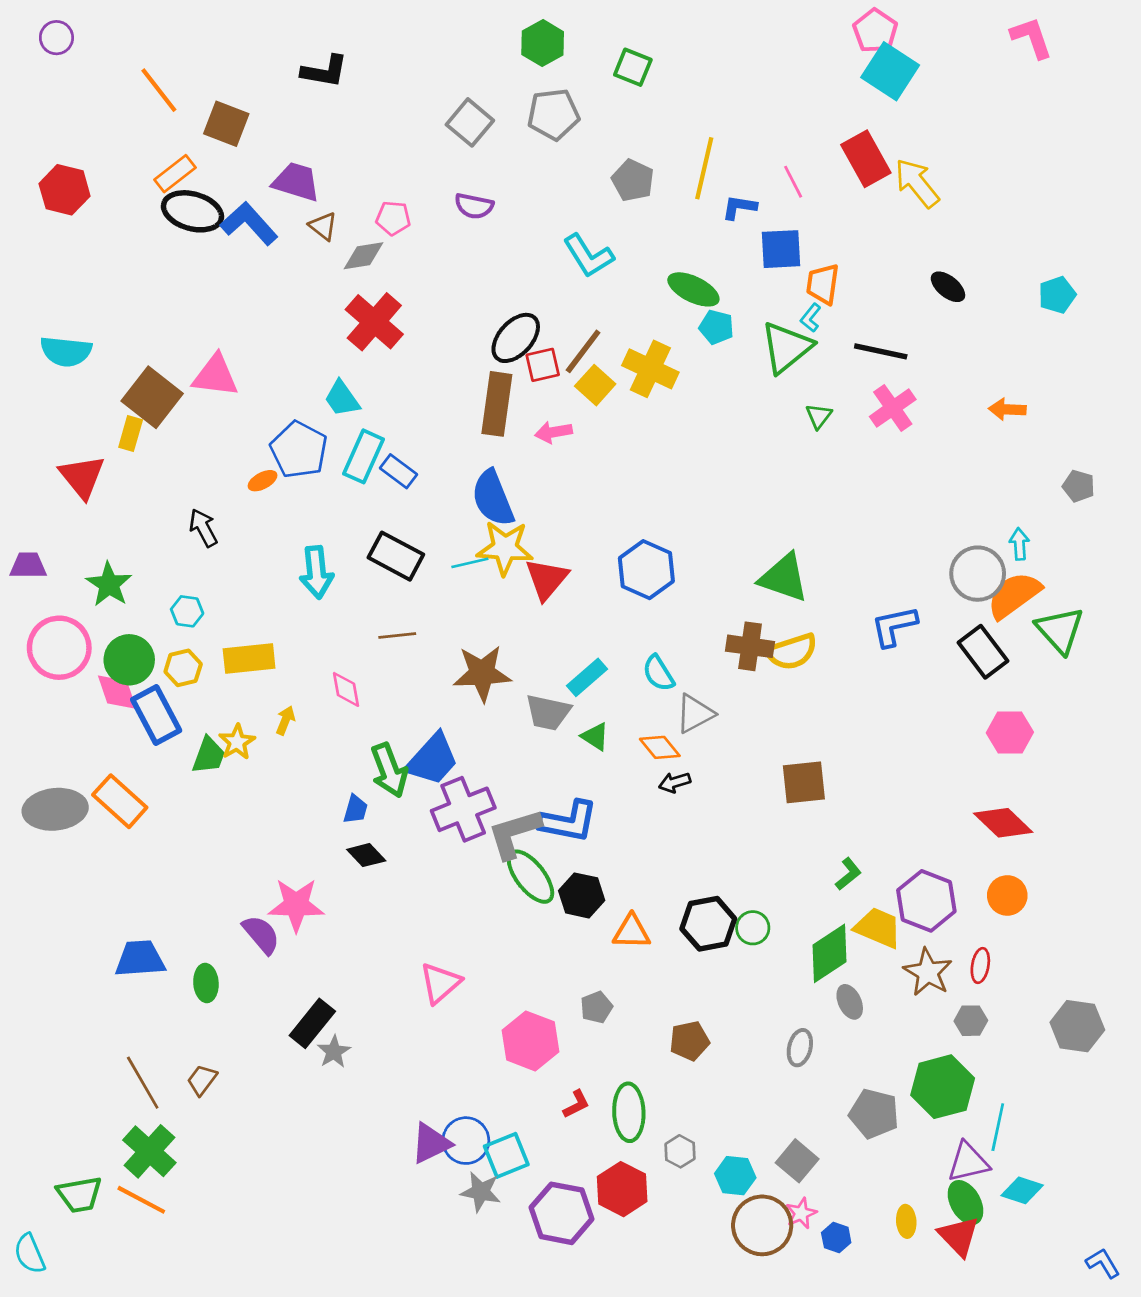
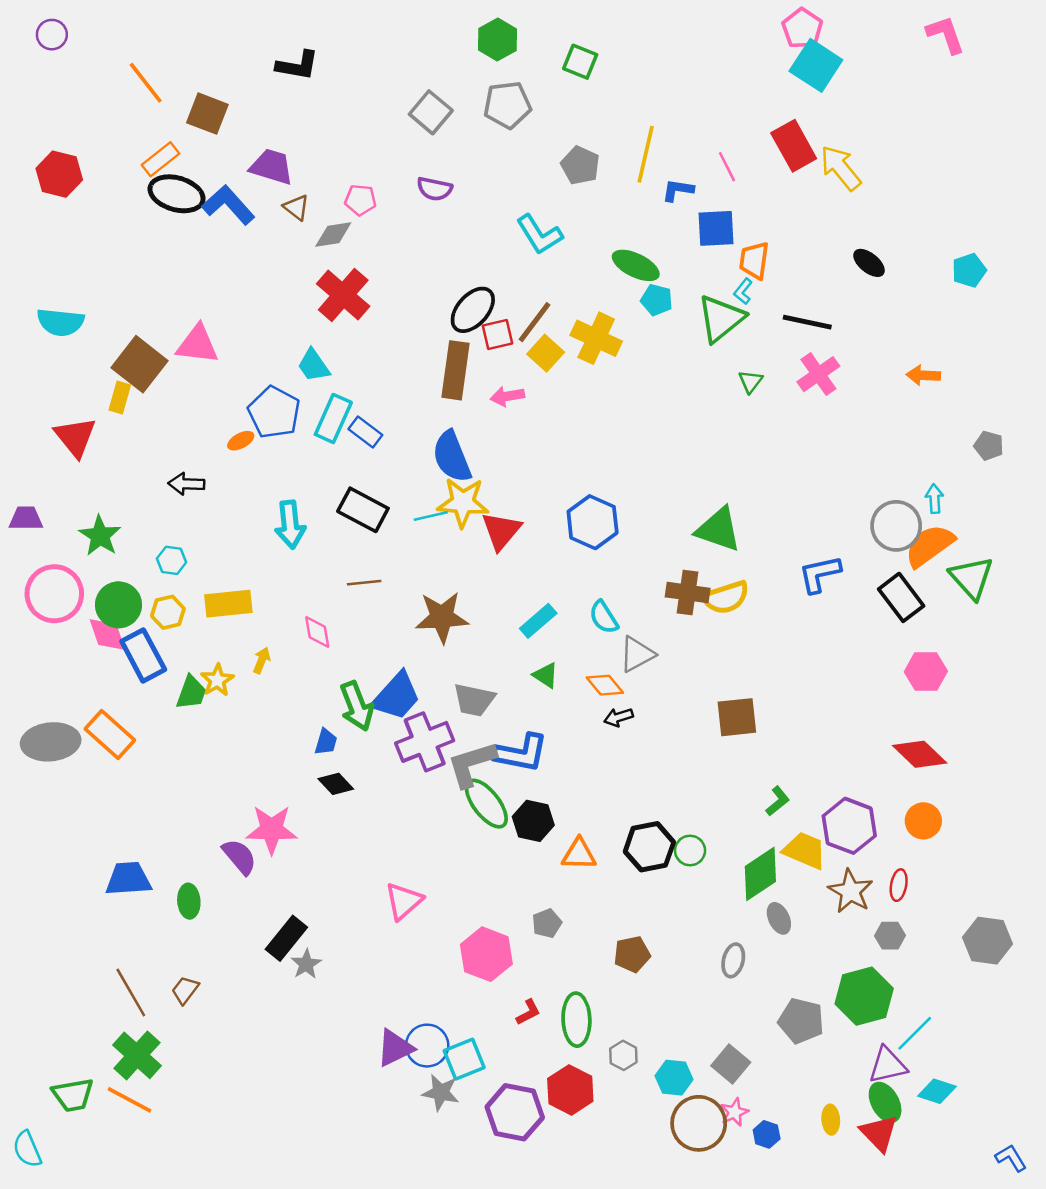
black arrow: (203, 528) -> (186, 484), turned -60
gray trapezoid: (548, 712) -> (474, 700), moved
cyan line: (998, 1127) -> (915, 1033), turned 33

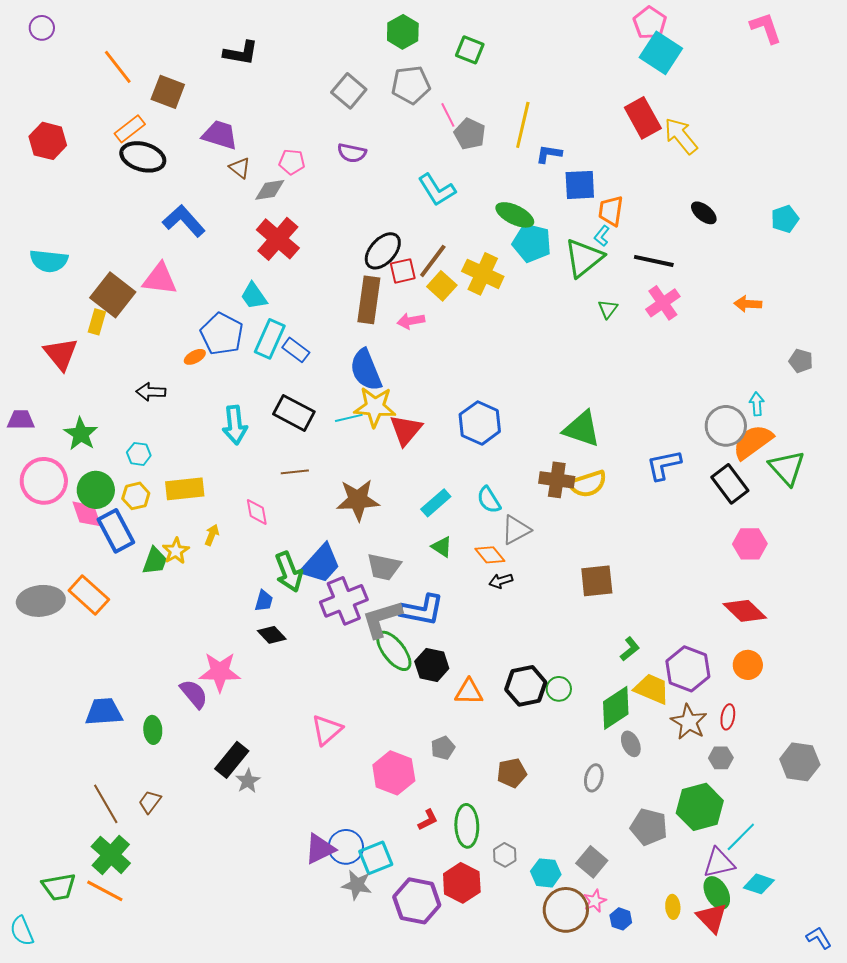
pink line: (727, 167) -> (448, 115), moved
blue L-shape: (228, 205) -> (184, 221), moved
cyan pentagon: (657, 300) -> (532, 243), size x1.5

